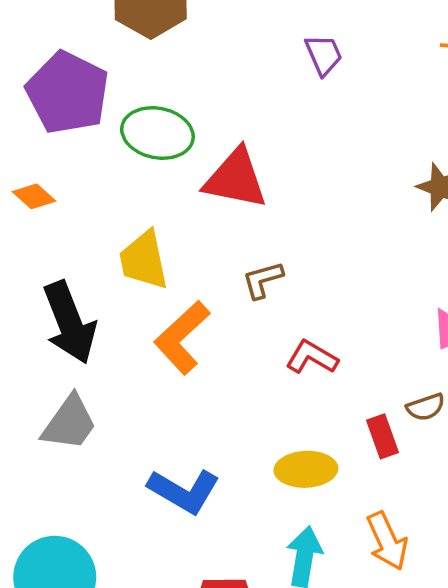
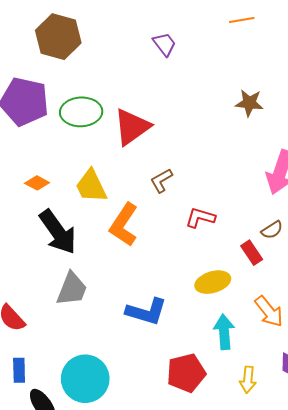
red triangle: (236, 179) -> (132, 127), turned -33
orange diamond: (34, 196) -> (37, 183), moved

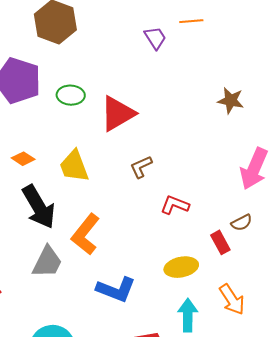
orange line: (242, 20) -> (191, 21), moved
green ellipse: (81, 112) -> (71, 95), size x0.7
orange L-shape: (124, 225) -> (85, 234), moved

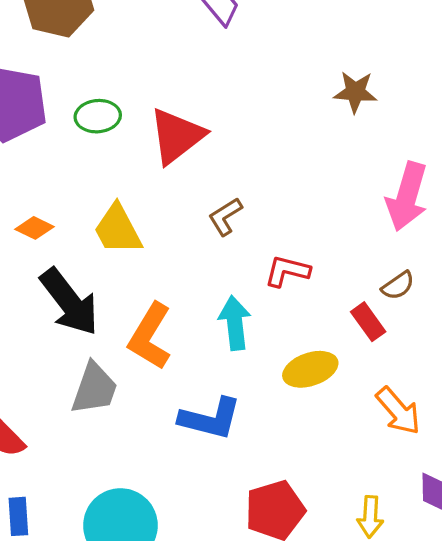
cyan arrow: (188, 315) -> (235, 323), moved

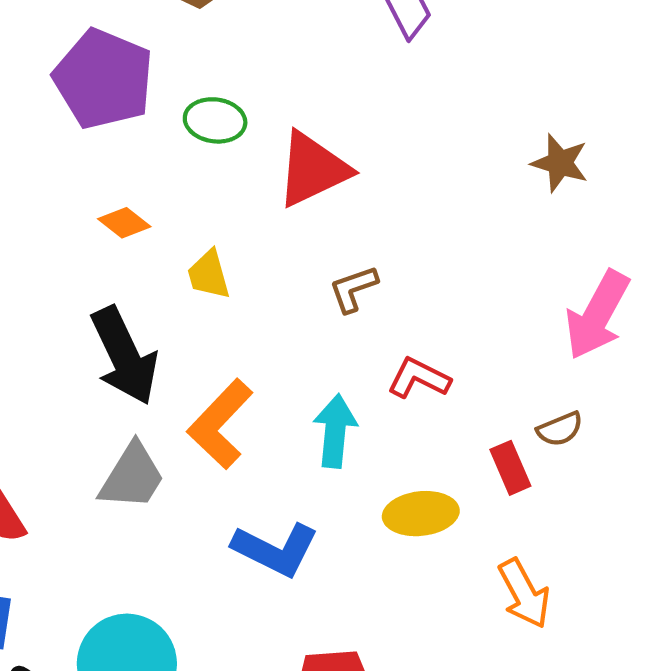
orange diamond: (34, 228) -> (124, 223), moved
yellow trapezoid: (118, 229) -> (209, 275), size x0.7

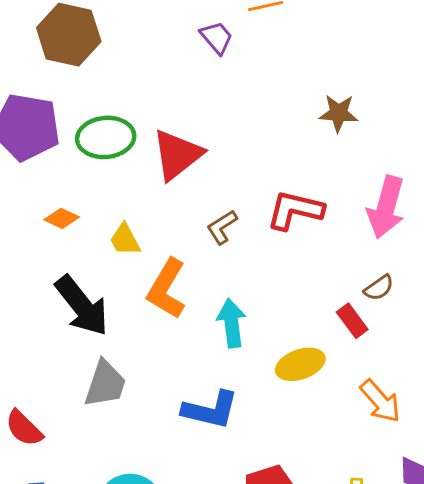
green ellipse: (215, 120) -> (106, 137), size x1.4
red L-shape: (419, 378) -> (295, 210), moved, size x1.4
orange L-shape: (220, 424) -> (167, 289), moved

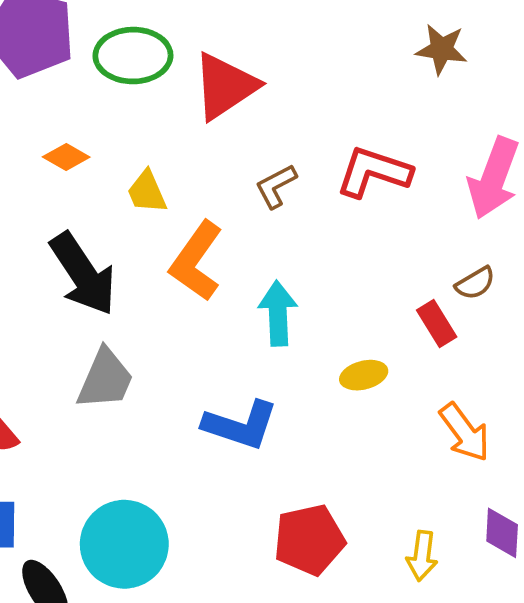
yellow ellipse: (300, 364) -> (364, 375), size x0.7

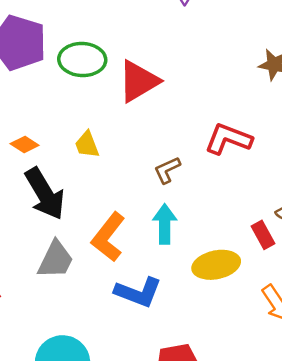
orange diamond: (66, 157) -> (25, 145), moved
brown L-shape: (276, 186) -> (167, 170), moved
orange L-shape: (196, 261) -> (108, 237), moved
yellow ellipse: (364, 375) -> (216, 265), size x1.6

